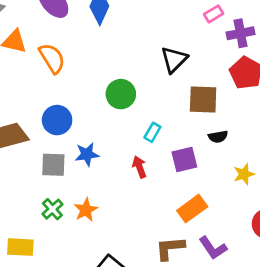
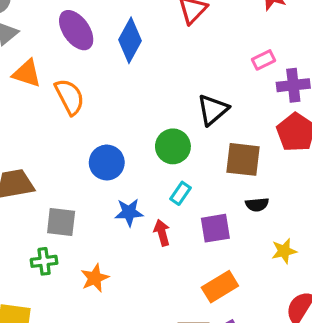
green circle: (121, 94) -> (173, 146), moved
blue circle: (57, 120) -> (107, 163), moved
blue star: (87, 154) -> (129, 212), moved
green cross: (52, 209) -> (44, 261), moved, turned 30

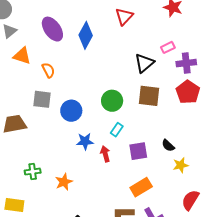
orange semicircle: (70, 97) -> (48, 70), size x0.7
black triangle: (213, 110) -> (144, 63), moved
brown square: (243, 159) -> (149, 96), moved
black semicircle: (257, 205) -> (168, 145), moved, turned 48
gray square: (61, 222) -> (42, 99), moved

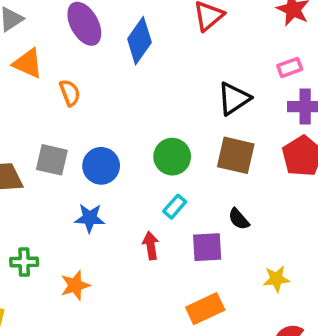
pink rectangle: (168, 47) -> (290, 67), moved
gray square: (42, 99) -> (52, 160), moved
blue star: (85, 141) -> (90, 218), moved
black semicircle: (168, 145) -> (239, 219), moved

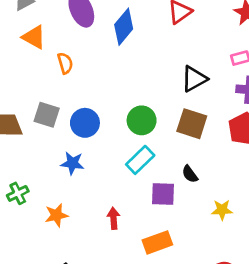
cyan rectangle: (175, 207) -> (140, 160), size x1.5
red arrow: (151, 246) -> (114, 218), moved
green cross: (24, 262) -> (18, 193), turned -30
yellow star: (276, 279) -> (222, 210), moved

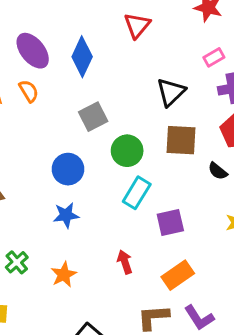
orange semicircle: (65, 63) -> (29, 91), moved
gray square: (47, 115) -> (93, 117), moved, turned -30
black semicircle: (190, 174) -> (218, 171), moved

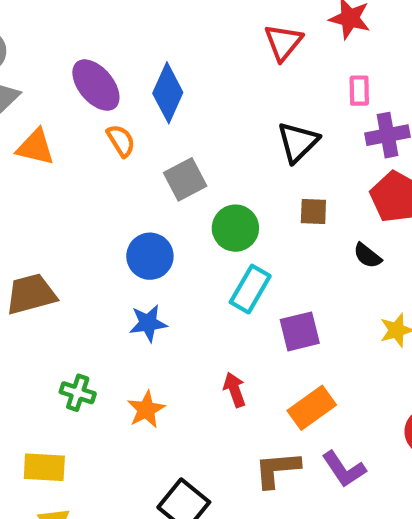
red triangle: (137, 25) -> (283, 42), moved
pink rectangle: (214, 57) -> (359, 91), turned -60
orange semicircle: (29, 91) -> (121, 141), moved
brown square: (181, 140) -> (313, 212), size x0.6
green cross: (17, 262) -> (78, 393), turned -30

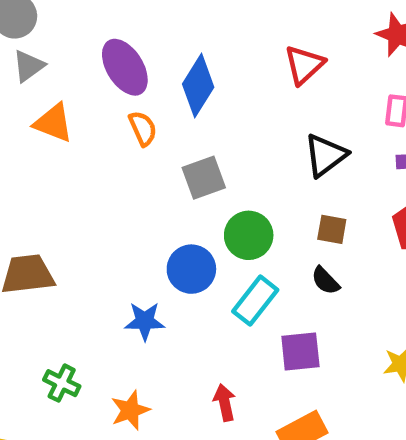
red triangle: (283, 42) -> (304, 65), moved
blue circle: (150, 256) -> (191, 269), moved
black semicircle: (367, 256) -> (325, 281), moved

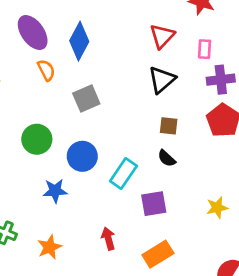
red triangle: (304, 65) -> (162, 36), moved
green circle: (249, 235) -> (37, 139), moved

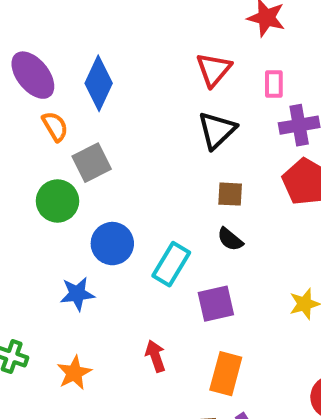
gray square: (86, 99) -> (92, 163), moved
green circle: (37, 139) -> (57, 201), moved
orange rectangle: (158, 254) -> (226, 374), turned -40

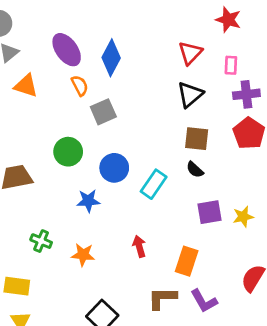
brown square: (230, 194) -> (197, 139), size x1.4
green circle: (57, 201) -> (68, 152), moved
purple square: (216, 304) -> (209, 212), moved
orange star: (74, 373) -> (83, 255), turned 30

